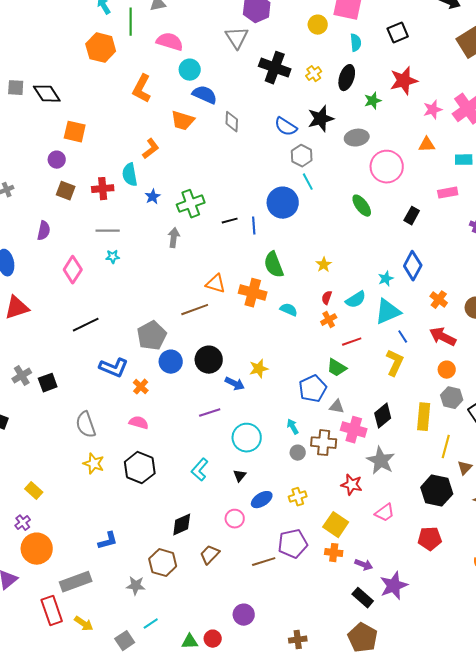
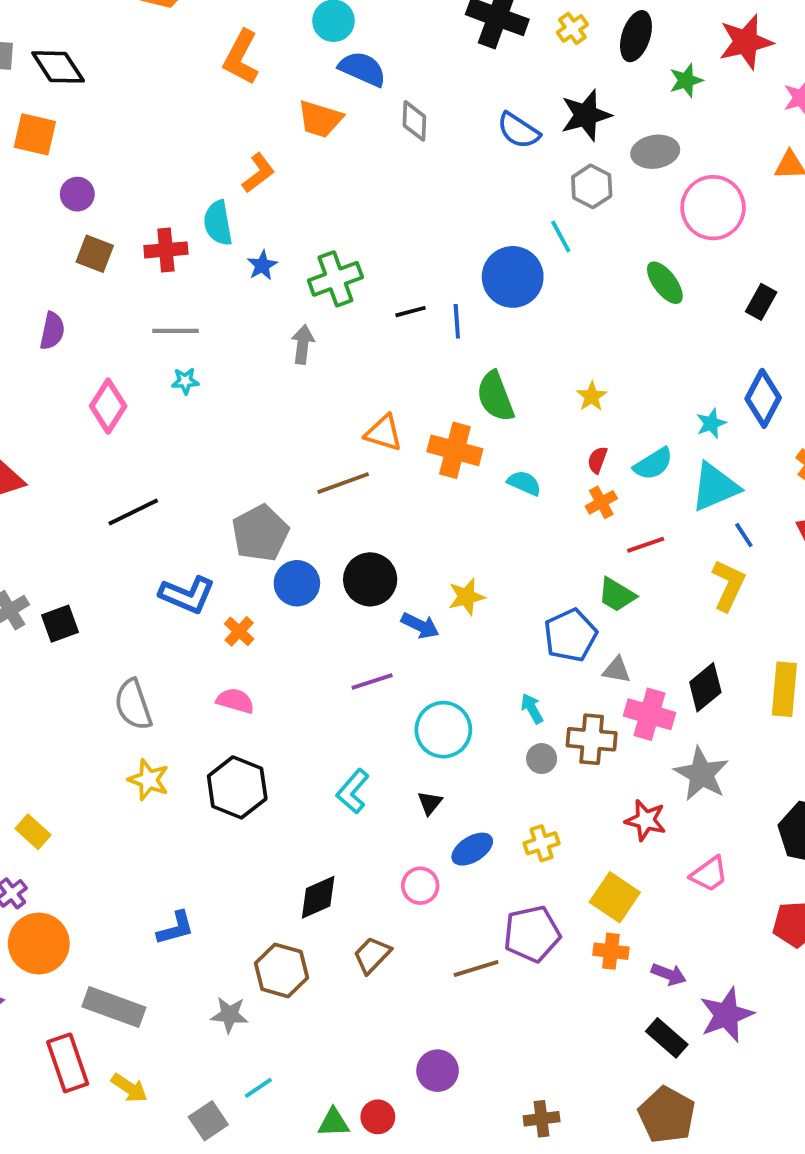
orange square: (75, 132) -> (35, 134), moved
gray hexagon: (302, 156) -> (592, 186), moved
gray rectangle: (76, 582) -> (114, 1007), turned 40

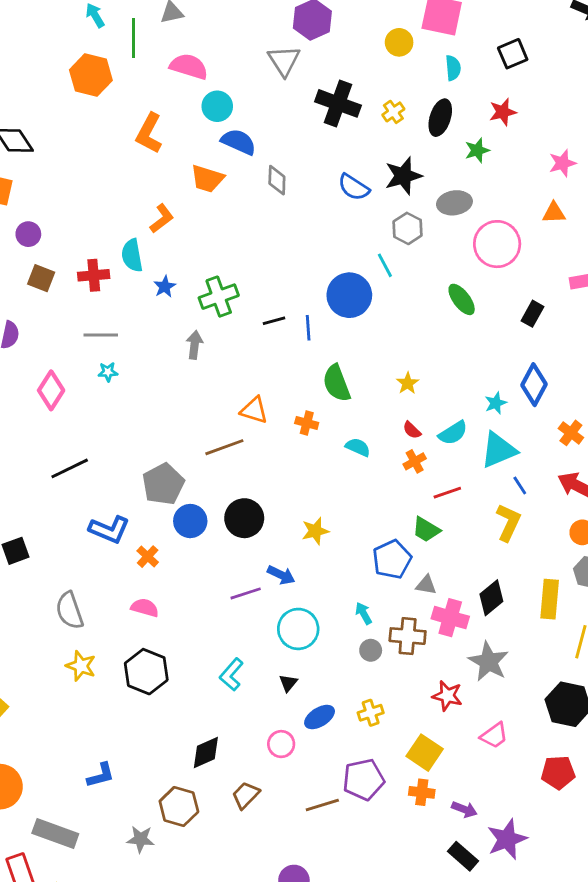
red star: (746, 42) -> (503, 112), moved, size x0.7
orange cross: (455, 450) -> (307, 423), size x0.6
red semicircle: (597, 460) -> (412, 430), turned -66
blue arrow: (420, 626) -> (281, 575), moved

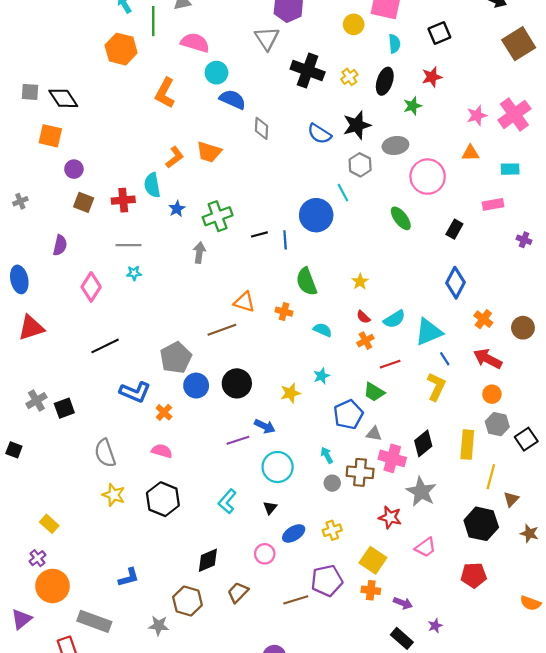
orange trapezoid: (207, 179) -> (209, 152), moved
cyan star: (496, 403) -> (322, 376), moved
purple star: (507, 839) -> (435, 626), size x0.5

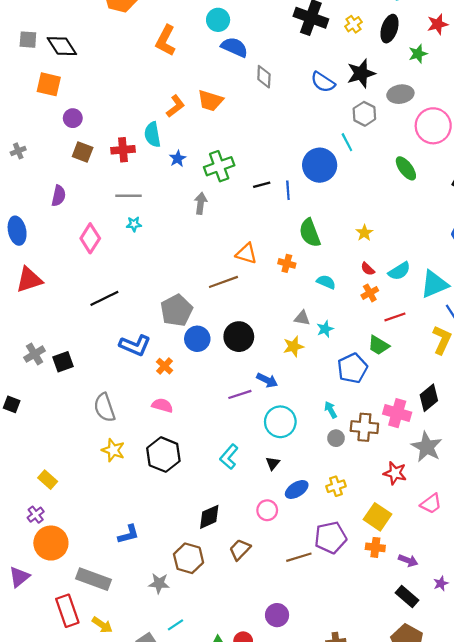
gray triangle: (374, 434) -> (302, 318), moved

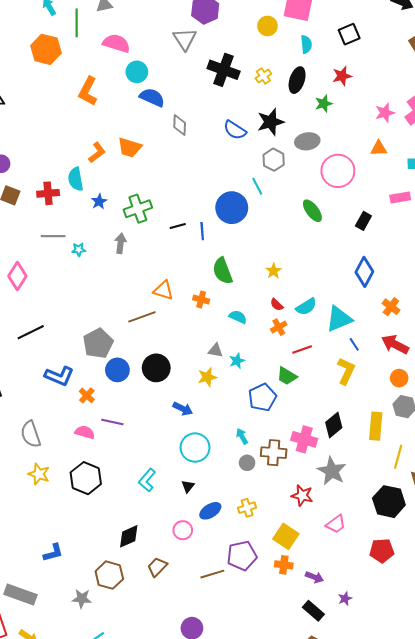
cyan star: (134, 224) -> (79, 249), moved
purple line: (240, 394) -> (112, 422), moved, turned 30

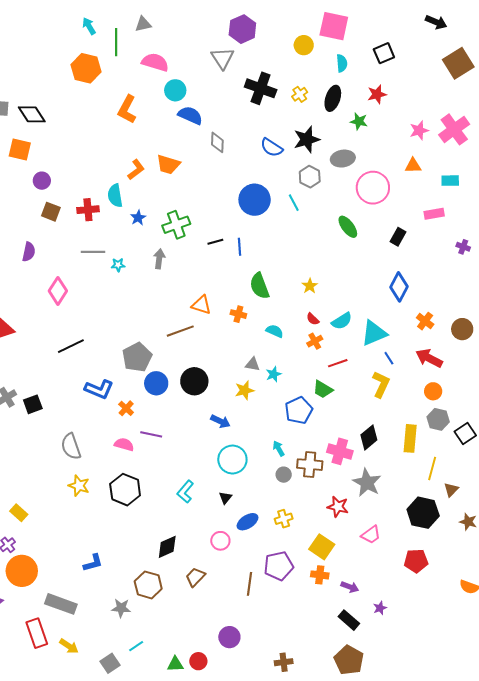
green star: (324, 104) -> (359, 121), turned 30
blue circle: (232, 208) -> (255, 200), moved
brown line: (212, 574) -> (250, 584), turned -65

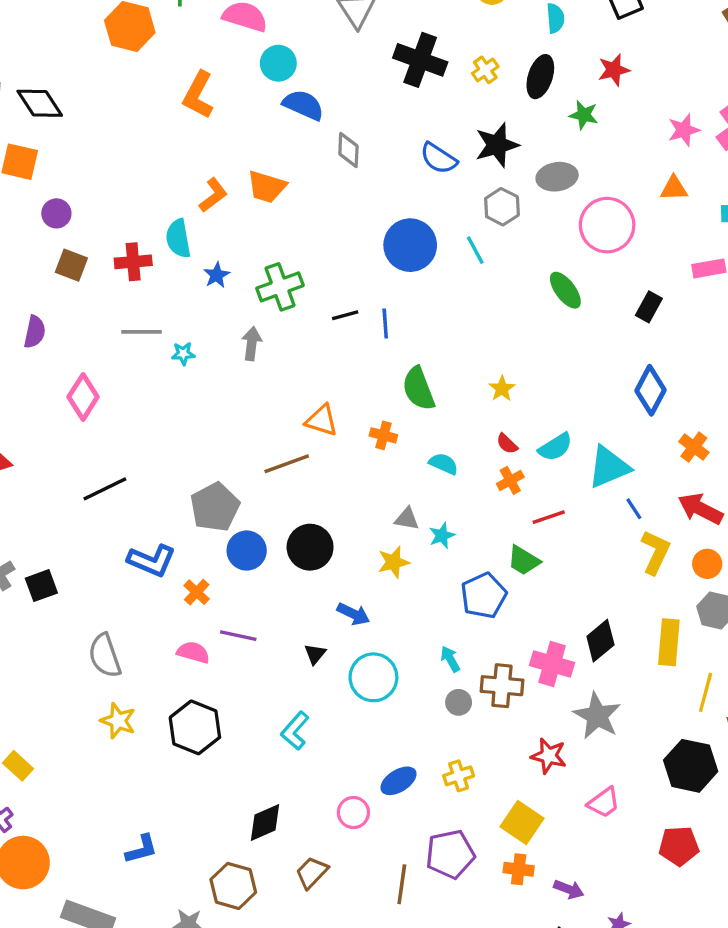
yellow L-shape: (381, 384) -> (655, 552), moved
black triangle: (225, 498) -> (315, 654), moved

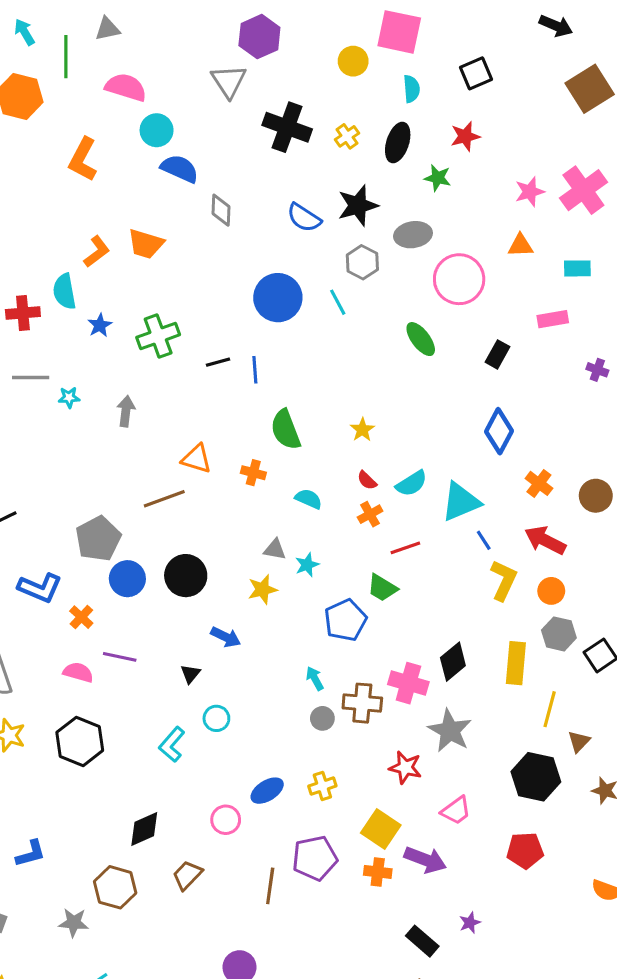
gray arrow: (252, 344) -> (126, 411), moved
cyan circle: (373, 677) -> (216, 718), moved, size x0.6
purple arrow: (569, 889) -> (425, 860), moved, size x1.5

